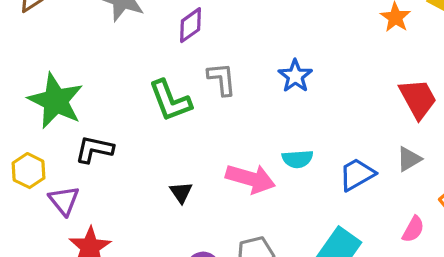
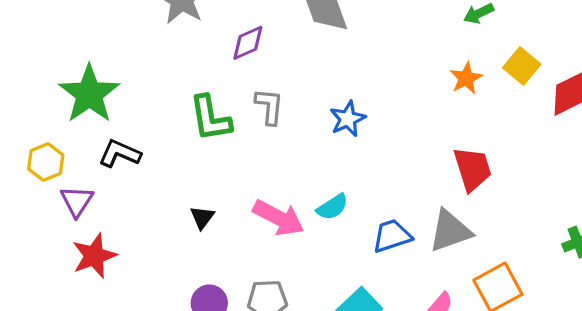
cyan semicircle: (297, 159) -> (332, 207), turned -40
gray triangle: (409, 159) -> (450, 231), size x1.6

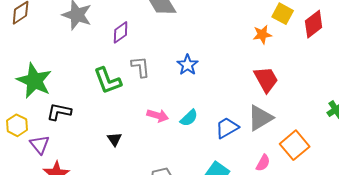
orange star: (466, 78) -> (262, 34), moved, turned 30
pink arrow: (279, 218) -> (158, 116), moved, size x0.7

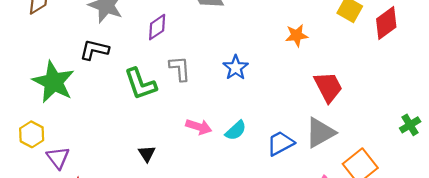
orange star: (262, 34) -> (297, 35), moved
black L-shape: (59, 112) -> (94, 50), moved

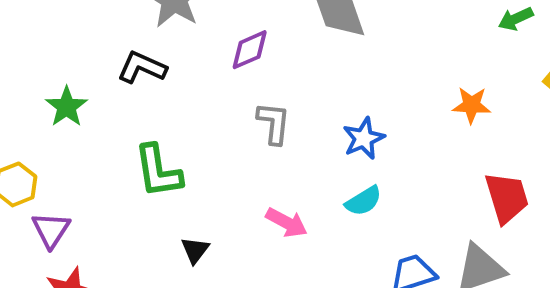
green star: (53, 82) -> (67, 107), size x0.6
green L-shape: (140, 84) -> (158, 171), moved
cyan semicircle: (236, 130) -> (364, 201), moved

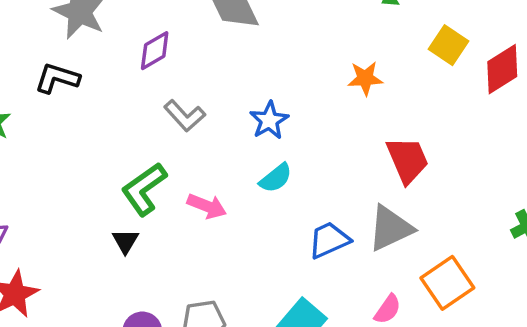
gray L-shape: (274, 123) -> (185, 116), turned 138
green L-shape: (158, 171) -> (144, 189), moved, turned 70

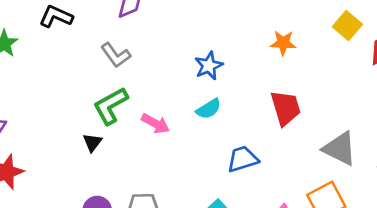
gray L-shape: (185, 116) -> (116, 55), moved
red trapezoid: (407, 160) -> (286, 108), moved
gray triangle: (390, 228) -> (340, 149), moved, turned 45

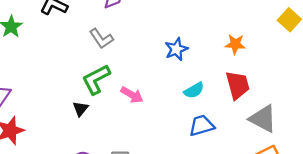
orange star: (283, 43) -> (235, 44), moved
cyan semicircle: (209, 109) -> (194, 90), moved
gray triangle: (340, 149) -> (263, 119), moved

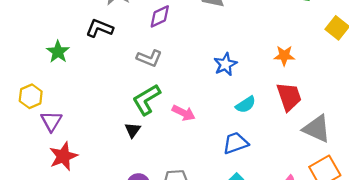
gray L-shape: (101, 39) -> (149, 58), turned -30
blue trapezoid: (202, 125) -> (235, 143), moved

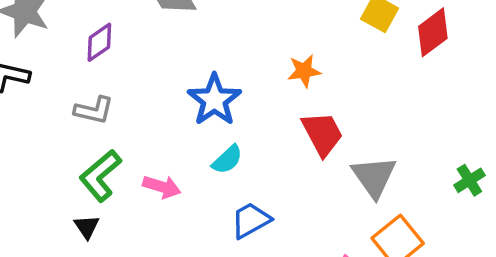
blue star: (225, 64) -> (214, 100), size x1.4
cyan semicircle: (246, 105) -> (227, 160), moved
gray triangle: (317, 129) -> (374, 177), turned 40

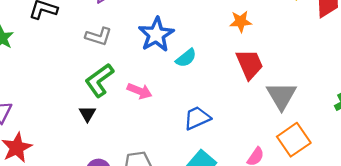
blue star: (214, 100) -> (156, 35), moved
cyan semicircle: (227, 160) -> (186, 58), moved

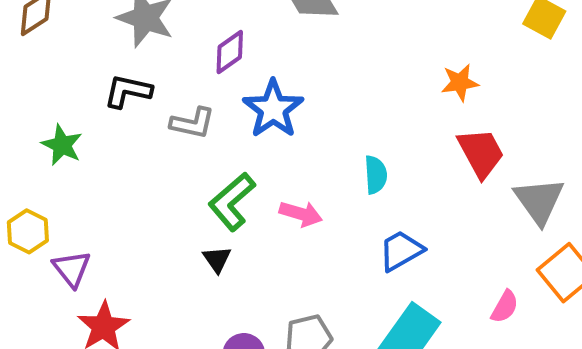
blue star: (156, 35) -> (273, 109), moved
gray L-shape: (98, 36) -> (193, 123), moved
cyan semicircle: (186, 58) -> (376, 175), moved, turned -50

